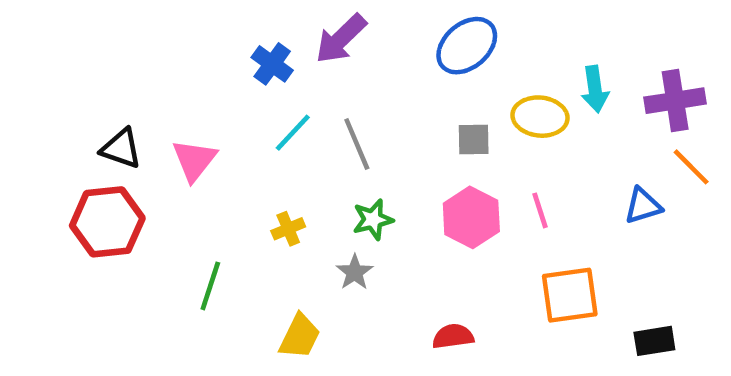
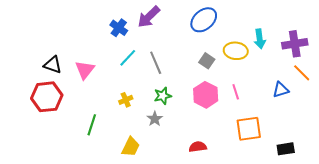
gray square: (474, 139) -> (207, 61), turned 35

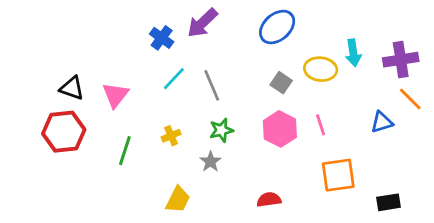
green line: (92, 125) -> (125, 151), moved

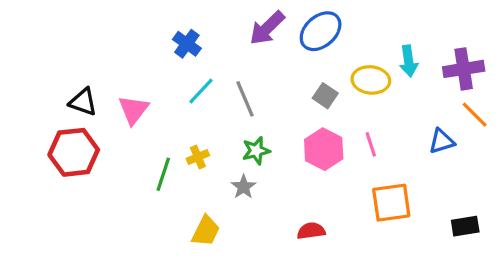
purple arrow: (202, 23) -> (267, 28), moved
green line: (125, 151) -> (163, 174), moved
black rectangle: (389, 202) -> (465, 226), moved

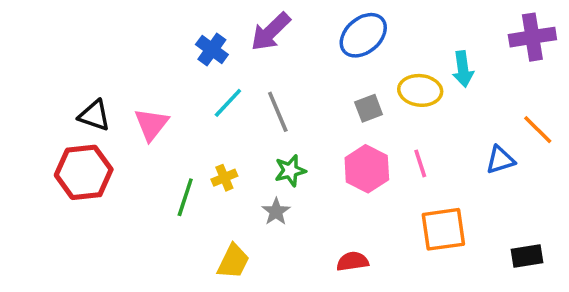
purple arrow: (267, 28) -> (271, 32), moved
purple cross: (464, 69) -> (532, 37), moved
gray square: (325, 96) -> (369, 108), turned 35

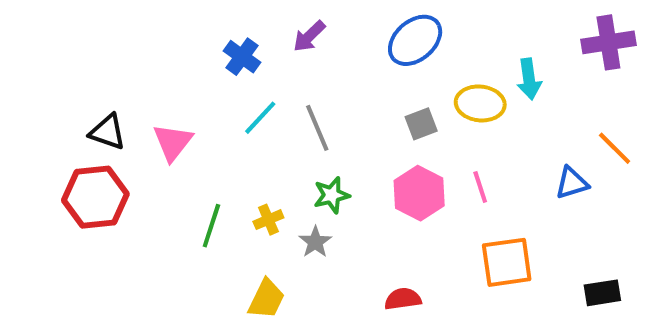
purple arrow: (271, 32) -> (309, 36), size x0.7
yellow cross: (224, 178) -> (268, 220), moved

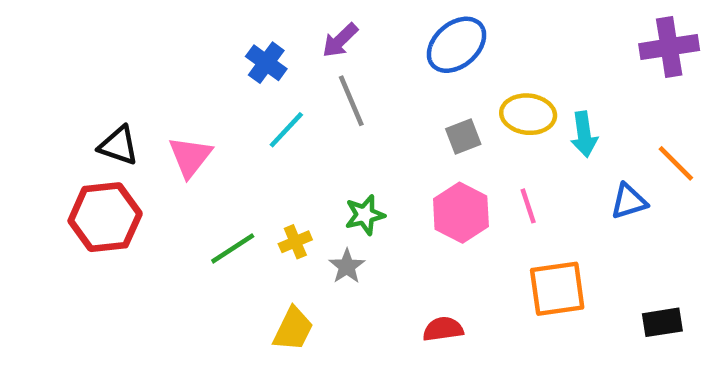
cyan arrow: (529, 79) -> (584, 134), moved
gray line: (317, 128) -> (351, 101), moved
green line: (211, 226) -> (233, 248), turned 39

